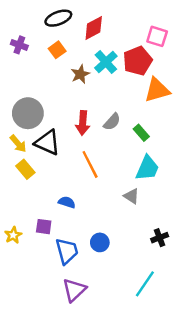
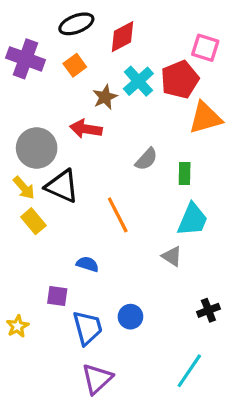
purple cross: (19, 45) -> (25, 59), size x1.6
red arrow: (83, 123) -> (86, 129), moved, turned 95
green rectangle: (141, 133) -> (185, 173), turned 42
yellow star: (13, 235) -> (17, 326), moved

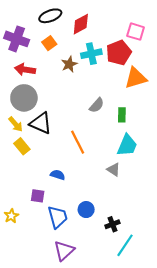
cyan cross: (138, 81) -> (91, 54), turned 30
red arrow: (86, 129) -> (25, 69), moved
black cross: (208, 310) -> (112, 224), moved

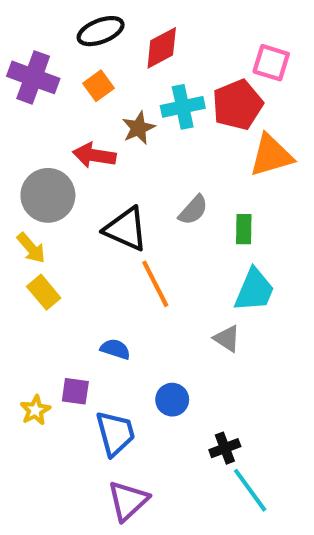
red arrow: (25, 69) -> (94, 155), moved
black triangle: (41, 123) -> (126, 229), moved
blue circle: (86, 210) -> (172, 400), moved
yellow star: (11, 216) -> (35, 410), moved
cyan line: (125, 245) -> (250, 490), turned -70

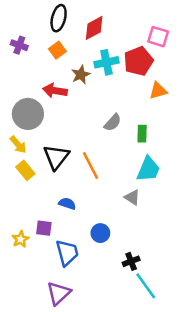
black ellipse: (101, 31) -> (59, 18), turned -55
purple cross: (33, 77) -> (19, 45), size x0.6
orange triangle: (271, 155) -> (158, 91), size x0.7
black triangle: (126, 229) -> (56, 157), moved, turned 44
purple triangle: (128, 501) -> (59, 293), moved

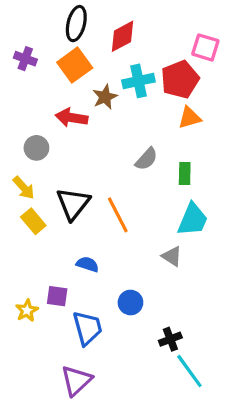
orange square: (57, 50) -> (75, 65), size x1.5
orange triangle: (158, 91) -> (189, 118), moved
gray circle: (28, 114) -> (36, 148), size x0.6

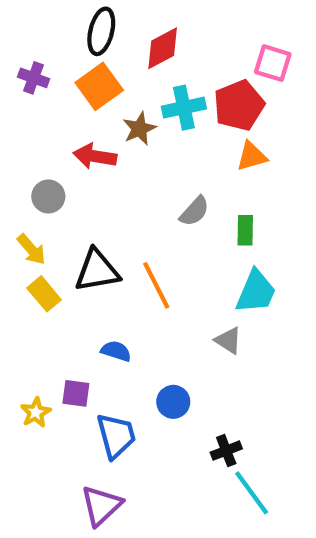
black triangle: (73, 204) -> (97, 271), turned 42

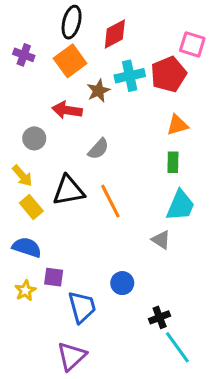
orange triangle: (252, 156) -> (177, 125), moved
gray semicircle: (194, 211) -> (98, 149), moved
blue semicircle: (116, 351) -> (27, 247), moved, size x1.4

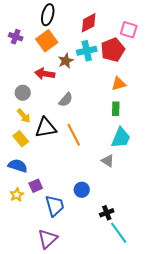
red diamond: (115, 34) -> (89, 23), moved
yellow arrow: (22, 176) -> (24, 116), moved
purple square: (54, 277) -> (36, 186), turned -32

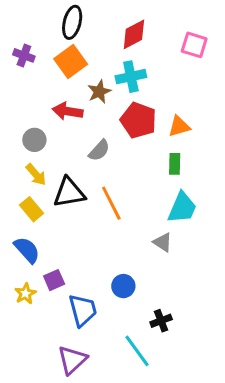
red pentagon: (113, 50) -> (138, 120), moved, turned -30
blue semicircle: (18, 166) -> (27, 250), turned 30
cyan line: (119, 233) -> (137, 351), moved

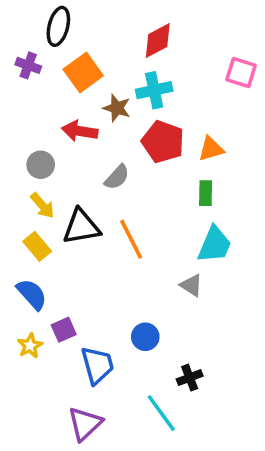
black ellipse: (72, 22) -> (58, 26), moved
pink square: (194, 45) -> (241, 73), moved
brown star: (99, 92) -> (117, 108), turned -30

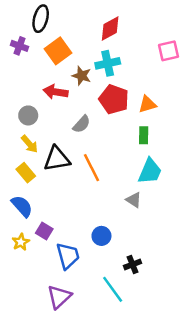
pink square: (241, 73) -> (169, 51), turned -30
purple square: (64, 330) -> (44, 231), turned -35

